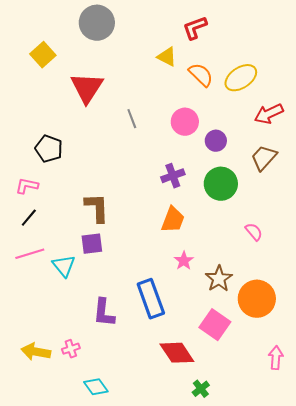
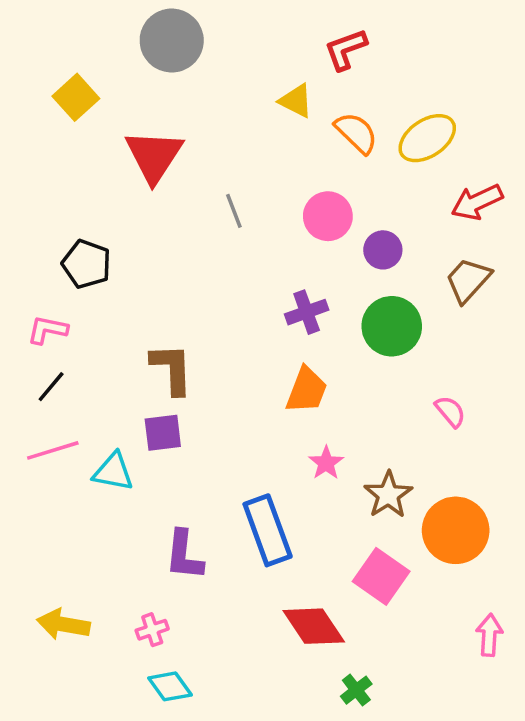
cyan triangle: (64, 266) -> (113, 472), turned -40
pink cross: (71, 349) -> (152, 630), moved

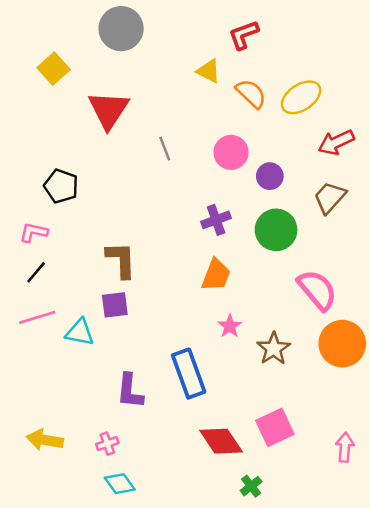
pink semicircle: (450, 411) -> (317, 290), size x1.8
orange circle: (456, 530) -> (342, 344), moved
pink square: (381, 576) -> (275, 427), moved, turned 30

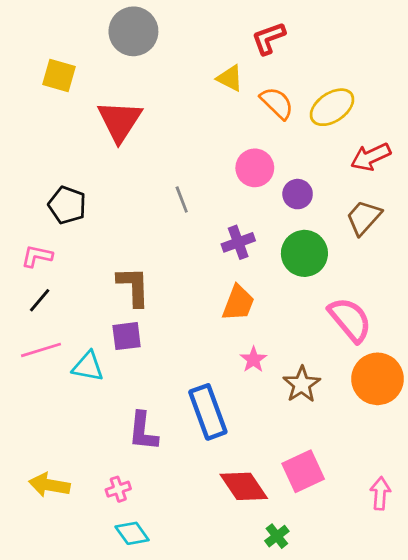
yellow square: (54, 69) -> (59, 75), turned -32
gray line: (165, 149) -> (182, 200), moved

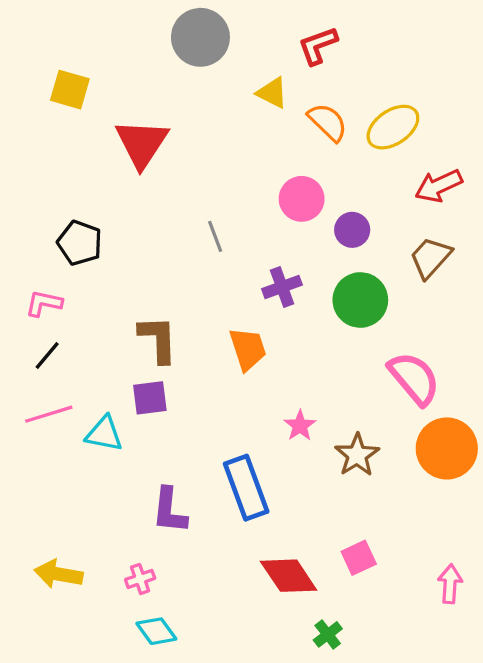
gray circle: (133, 31) -> (200, 37), moved
orange trapezoid: (238, 303) -> (248, 349), moved, turned -39
pink square: (303, 471) -> (359, 558), size x0.7

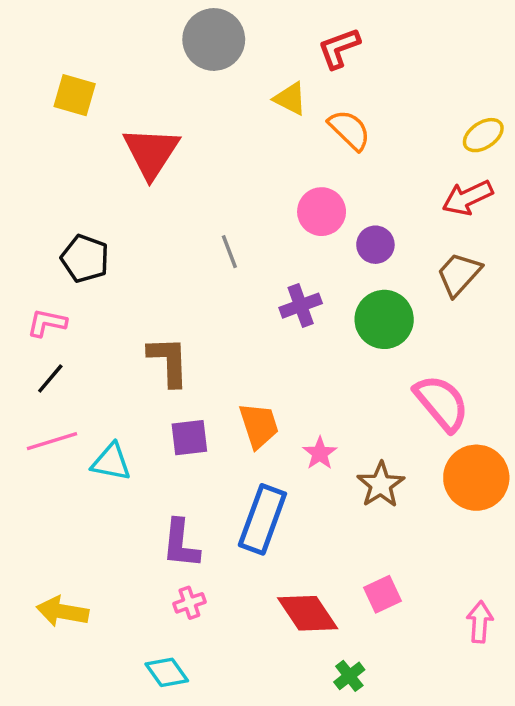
yellow ellipse: (393, 127) -> (483, 135), moved, size x0.7
orange trapezoid: (248, 349) -> (259, 425), moved
purple square: (150, 398) -> (189, 438), moved
blue rectangle: (246, 488) -> (262, 519), turned 40
pink cross: (140, 579) -> (189, 603), moved

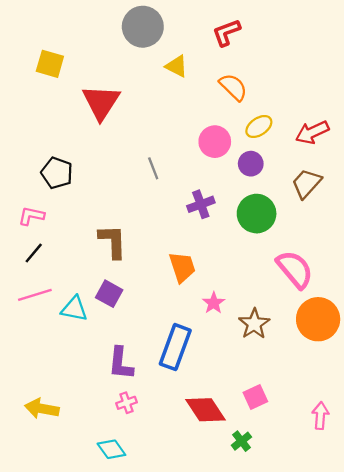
yellow triangle: (290, 99) -> (176, 66), moved
yellow ellipse: (483, 135) -> (259, 127), moved
orange trapezoid: (259, 425) -> (182, 267), moved
purple square: (189, 438) -> (109, 294), moved, turned 36
green cross: (349, 676) -> (241, 441), moved

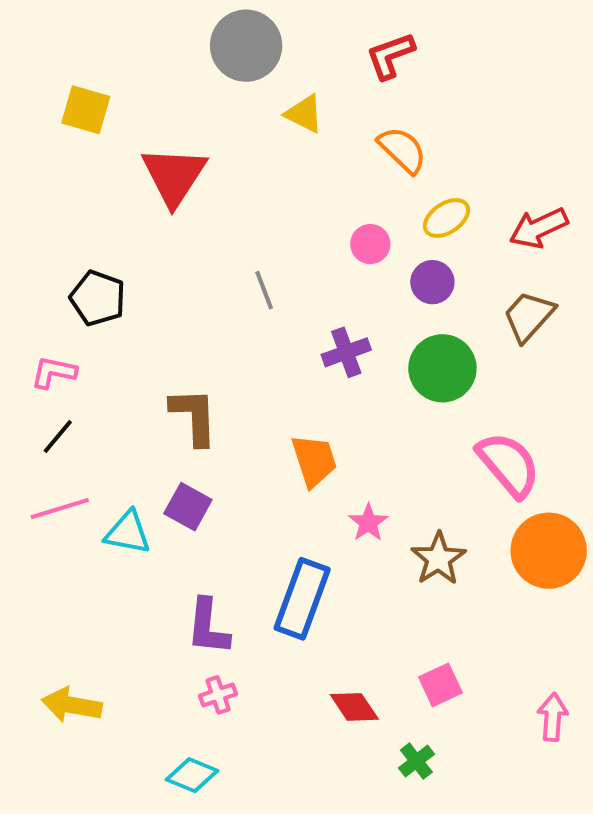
pink circle: (215, 142) -> (370, 244), size x0.7
red diamond: (205, 410) -> (354, 707), size x0.7
cyan diamond: (111, 449) -> (192, 775), turned -32

